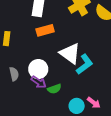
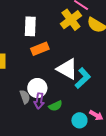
gray semicircle: (14, 74) -> (25, 97), moved
purple arrow: (39, 82) -> (39, 101), turned 70

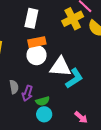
white triangle: (67, 69) -> (60, 67), turned -35
white circle: (37, 88) -> (37, 55), moved
cyan circle: (79, 120) -> (44, 114), moved

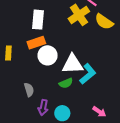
orange rectangle: (37, 42) -> (36, 43), moved
purple arrow: (27, 93) -> (43, 107), moved
green semicircle: (43, 101) -> (66, 83), moved

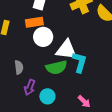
cyan L-shape: (88, 74) -> (79, 62), turned -45
green semicircle: (66, 83) -> (56, 67), size x1.5

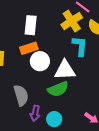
cyan L-shape: (79, 62) -> (80, 46), moved
gray semicircle: (19, 67) -> (21, 95), size x1.5

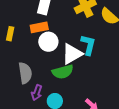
cyan L-shape: (80, 46) -> (88, 45), moved
white triangle: (65, 70) -> (72, 54), turned -35

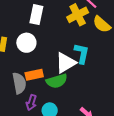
orange rectangle: (39, 27) -> (34, 75), moved
white circle: (48, 42) -> (26, 43), moved

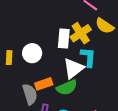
white rectangle: (36, 15) -> (64, 39), moved
yellow cross: (78, 15) -> (81, 33), moved

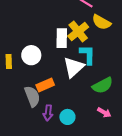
green semicircle: (67, 88) -> (103, 85), moved

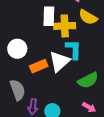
yellow cross: (78, 32) -> (65, 26), turned 35
white rectangle: (62, 38) -> (49, 16), moved
orange rectangle: (45, 85) -> (39, 66), moved

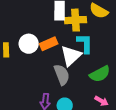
orange rectangle: (39, 66) -> (49, 44), moved
gray semicircle: (18, 90) -> (62, 75), moved

